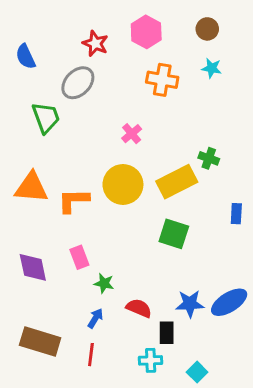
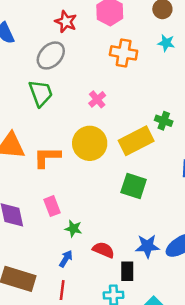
green trapezoid: (46, 118) -> (41, 93), moved

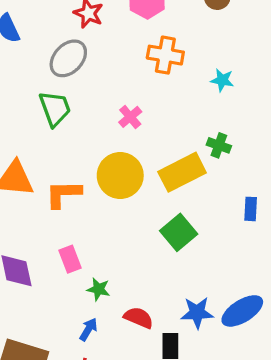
cyan star: (166, 43) -> (222, 80), moved
green square: (134, 186) -> (179, 232), turned 32

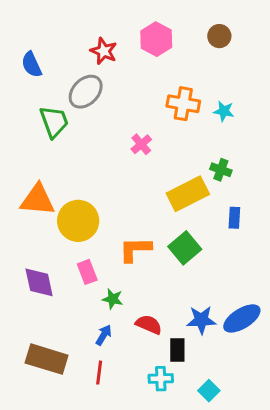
orange cross: (165, 55) -> (183, 104), moved
green trapezoid: (55, 109) -> (54, 122), moved
yellow circle: (120, 175) -> (78, 221), moved
orange L-shape: (63, 194) -> (135, 249), moved
blue rectangle: (251, 209) -> (234, 218), moved

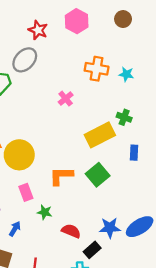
blue arrow: (104, 335) -> (15, 229), moved
black rectangle: (177, 350) -> (92, 250), turned 49

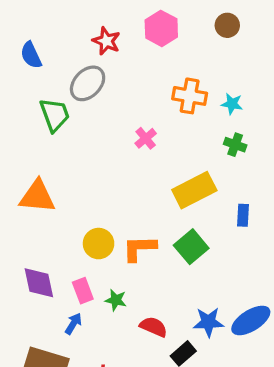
green cross: (124, 117) -> (235, 145), moved
yellow circle: (19, 155) -> (99, 244), moved, size x0.7
pink rectangle: (26, 192) -> (83, 291), moved

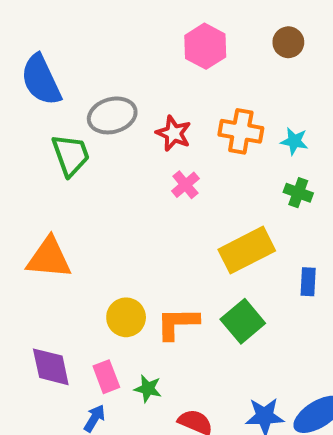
red star: (106, 41) -> (174, 133), moved
blue semicircle: (31, 55) -> (41, 80), size x1.5
gray ellipse: (88, 83) -> (112, 115), turned 30

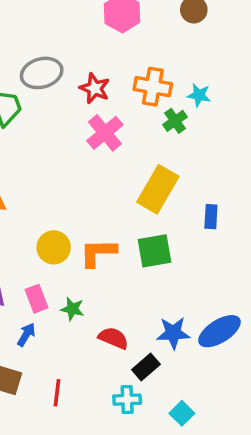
pink cross: (185, 185) -> (105, 133), size x1.5
green cross: (298, 193) -> (175, 121), moved, turned 35
yellow rectangle: (247, 250) -> (158, 189), turned -33
green square: (243, 321) -> (154, 251), turned 30

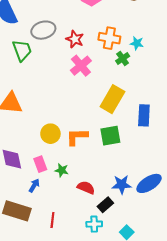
blue rectangle: (211, 217) -> (144, 115), size x1.5

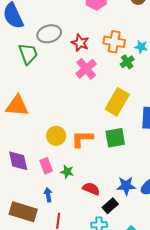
blue arrow: (34, 185) -> (48, 195), moved, turned -40

